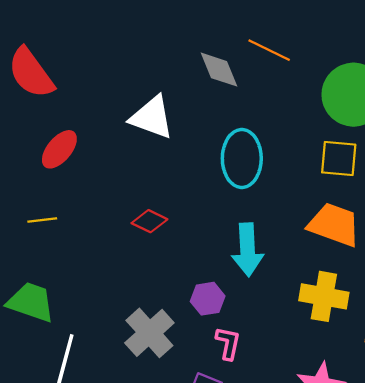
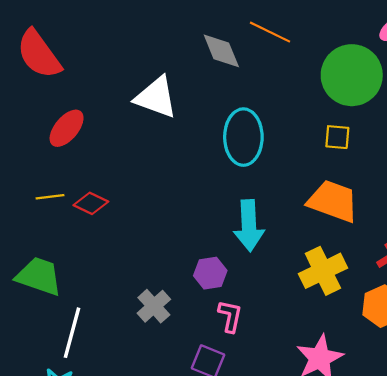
yellow square: (339, 158) -> (337, 137), size x0.7
red diamond: (149, 221) -> (91, 203), moved
yellow cross: (324, 296) -> (323, 271), turned -36
gray cross: (149, 333) -> (154, 306), size x0.7

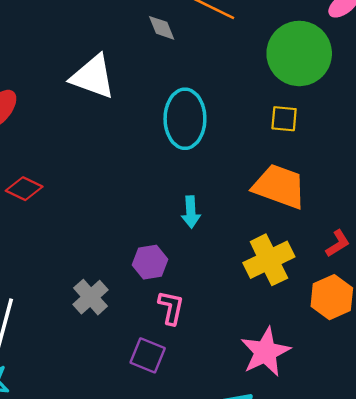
gray diamond: (221, 51) -> (162, 28), size x0.7
cyan arrow: (249, 225) -> (191, 212), size x0.6

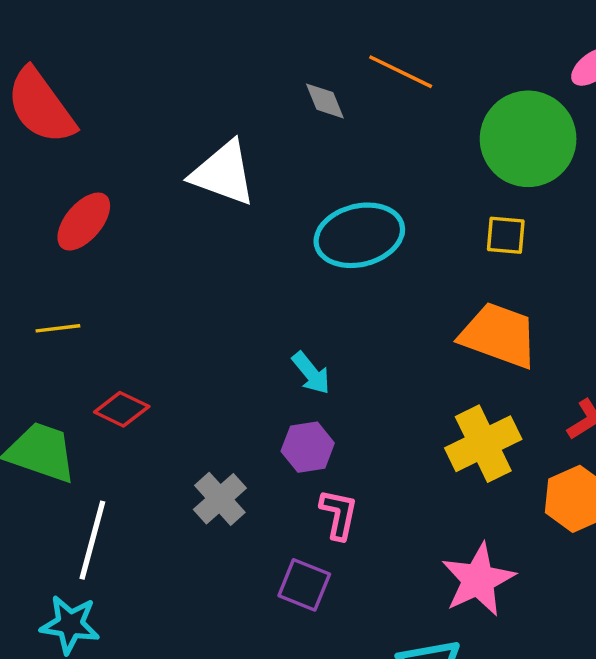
cyan ellipse: (185, 119) -> (359, 235), turned 76
red diamond: (24, 189) -> (122, 409), moved
cyan arrow: (191, 212) -> (311, 373), moved, turned -36

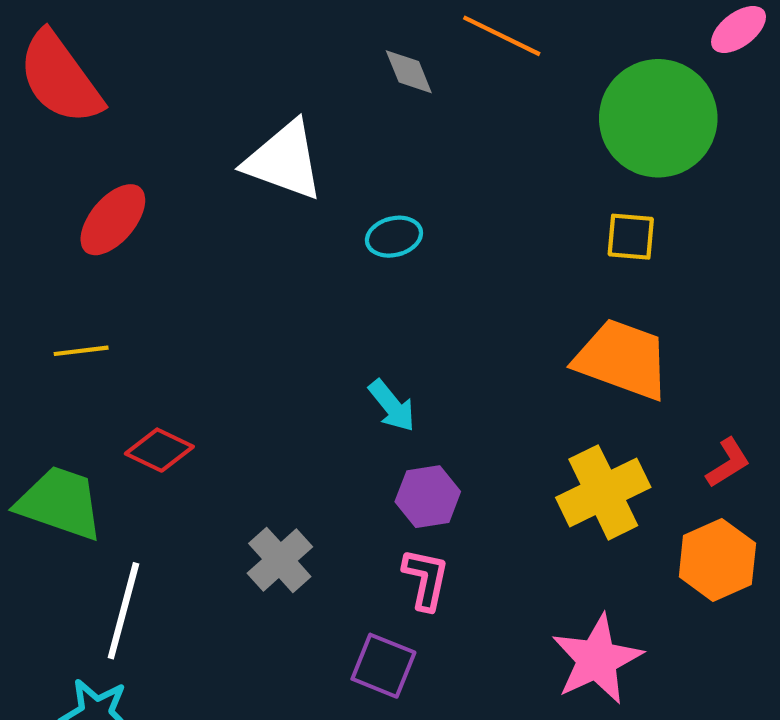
cyan ellipse: (359, 235) -> (394, 237), moved, size x0.5
purple hexagon: (308, 447) -> (428, 497), moved

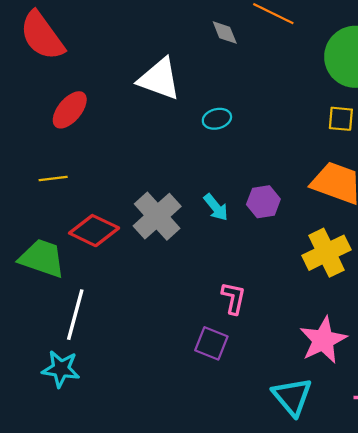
red diamond: (159, 450) -> (94, 231), size x1.4
purple hexagon: (428, 497) -> (263, 202), moved
gray cross: (280, 560) -> (157, 216), moved, size x1.4

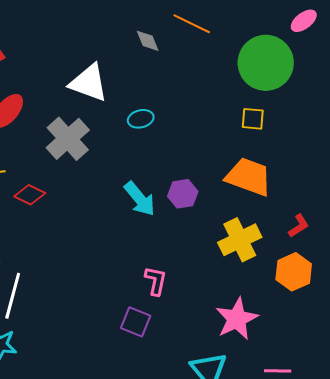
cyan arrow: (216, 207) -> (140, 199), size x1.4
gray cross: (157, 216) -> (68, 139), moved
red diamond: (94, 231) -> (30, 195), moved, size x0.7

